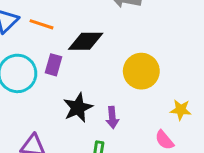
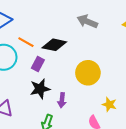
orange line: (42, 24) -> (26, 42), moved
purple rectangle: (54, 65) -> (38, 64), moved

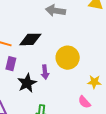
purple rectangle: (38, 64) -> (11, 64), moved
purple arrow: (62, 100) -> (45, 72), moved

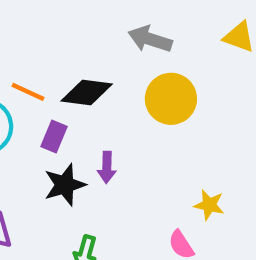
yellow circle: (68, 58) -> (171, 99), moved
purple rectangle: (11, 64) -> (54, 137), moved

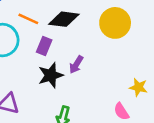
purple arrow: (107, 167) -> (76, 65), turned 30

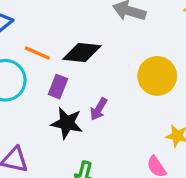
yellow circle: (115, 23) -> (157, 76), moved
black star: (51, 75) -> (67, 123), turned 30

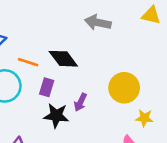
black diamond: (82, 53) -> (63, 59), turned 52
yellow circle: (157, 76) -> (124, 88), moved

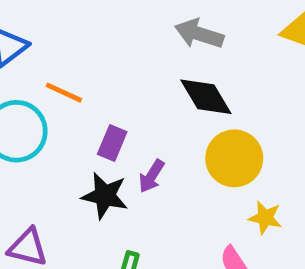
black diamond: (63, 59) -> (206, 97), moved
purple rectangle: (47, 87) -> (112, 143), moved

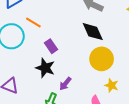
purple rectangle: (112, 143) -> (51, 46), turned -64
purple arrow: (152, 176) -> (65, 84), moved

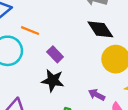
purple arrow: (65, 84) -> (97, 95), moved, turned 88

